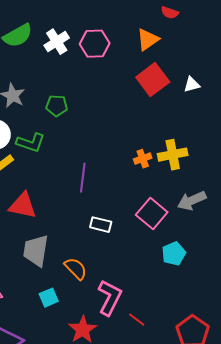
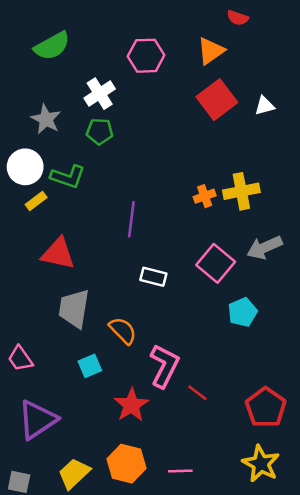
white cross: (57, 42) -> (100, 94), moved

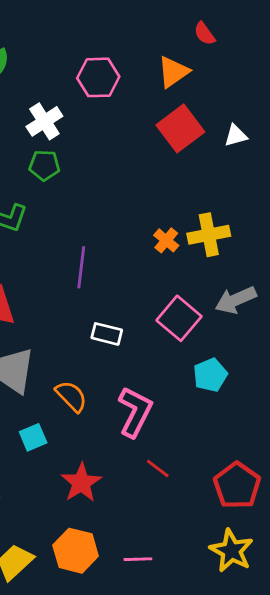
red semicircle: (238, 18) -> (205, 34), turned 35
orange cross: (205, 196) -> (166, 240), turned -30
pink L-shape: (164, 366) -> (135, 412), moved

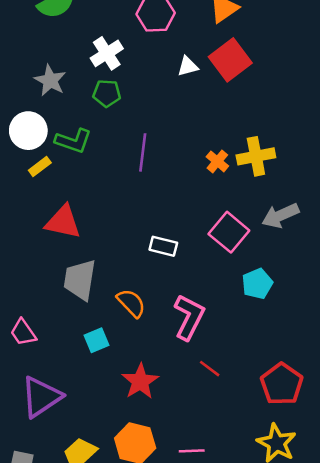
white triangle: (236, 136) -> (188, 66), moved
purple line: (81, 267) -> (143, 152), moved

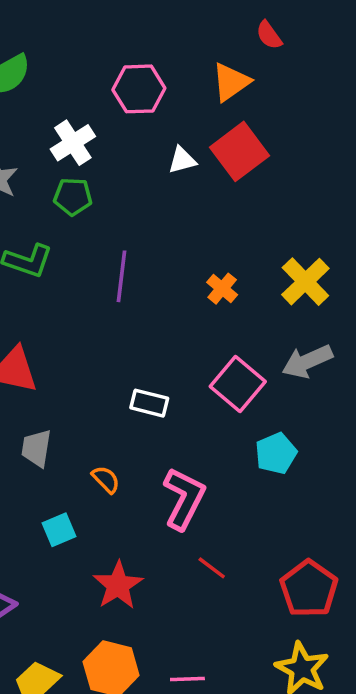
yellow cross: (256, 156) -> (305, 282), moved, turned -33
gray trapezoid: (80, 280) -> (36, 448), size x0.7
orange semicircle: (131, 303) -> (106, 479), size x0.7

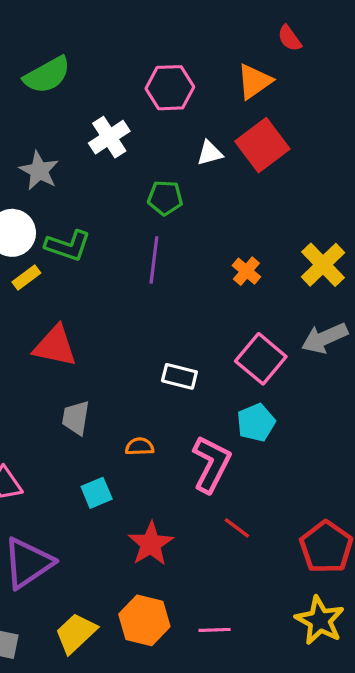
green pentagon: (73, 197) -> (165, 198), moved
cyan pentagon: (276, 453) -> (256, 423), moved
orange semicircle: (106, 479) -> (140, 447), turned -48

